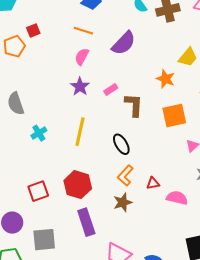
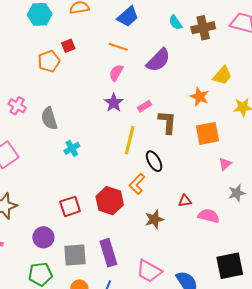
yellow line: (80, 132) -> (130, 140), moved
orange L-shape: (125, 176) -> (137, 184), moved
purple rectangle: (86, 222) -> (108, 253), moved

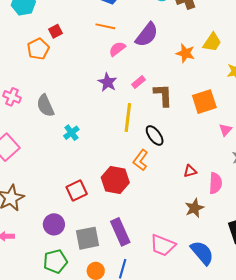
pink semicircle: (116, 73) -> (117, 49), moved, turned 30
orange star: (199, 97) -> (185, 53), moved
pink semicircle: (209, 216) -> (215, 183), turned 85
brown star: (154, 219) -> (194, 208), moved

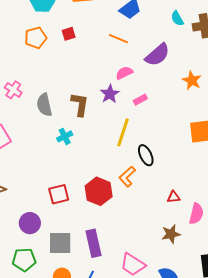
orange pentagon: (38, 49) -> (36, 38), moved
pink semicircle: (117, 49) -> (124, 73), moved
brown L-shape: (163, 95) -> (80, 104), moved

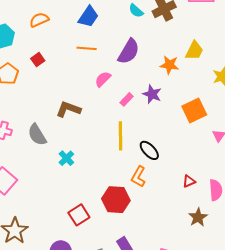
purple star: (110, 94) -> (152, 94), moved
brown L-shape: (80, 104) -> (68, 109), moved, turned -60

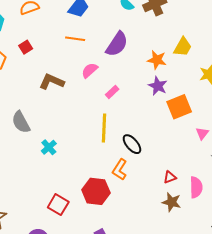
purple star: (152, 94) -> (158, 86), moved
brown L-shape: (68, 109) -> (52, 82), moved
red square: (79, 215) -> (58, 205), turned -30
brown star: (198, 217) -> (172, 202), moved, turned -30

